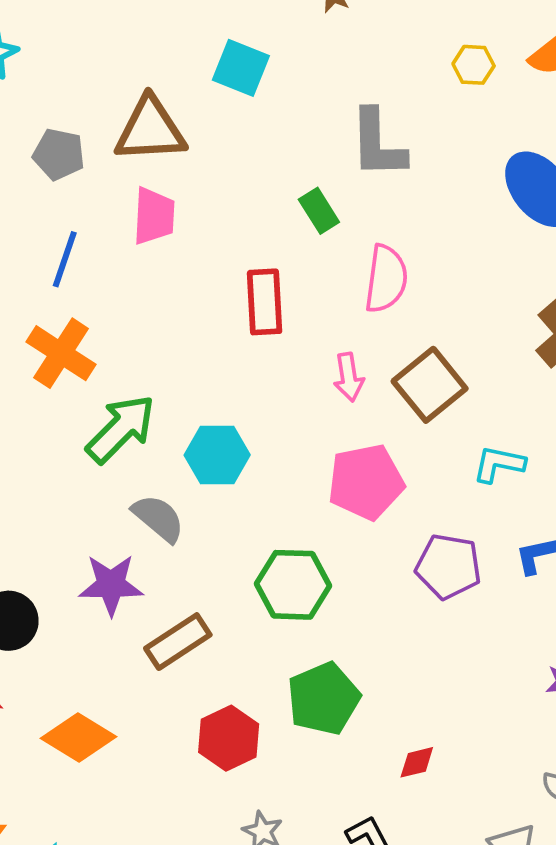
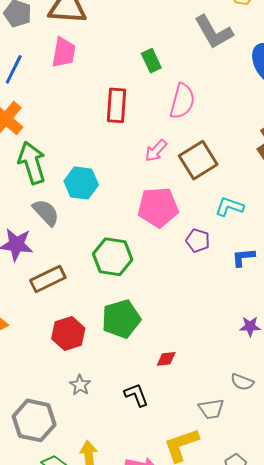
gray L-shape: (378, 144) -> (214, 32), moved, turned -36
pink arrow: (349, 377) -> (156, 151), turned 45
green arrow: (121, 429) -> (32, 163), turned -69
purple pentagon: (448, 566) -> (198, 241), moved, size x0.7

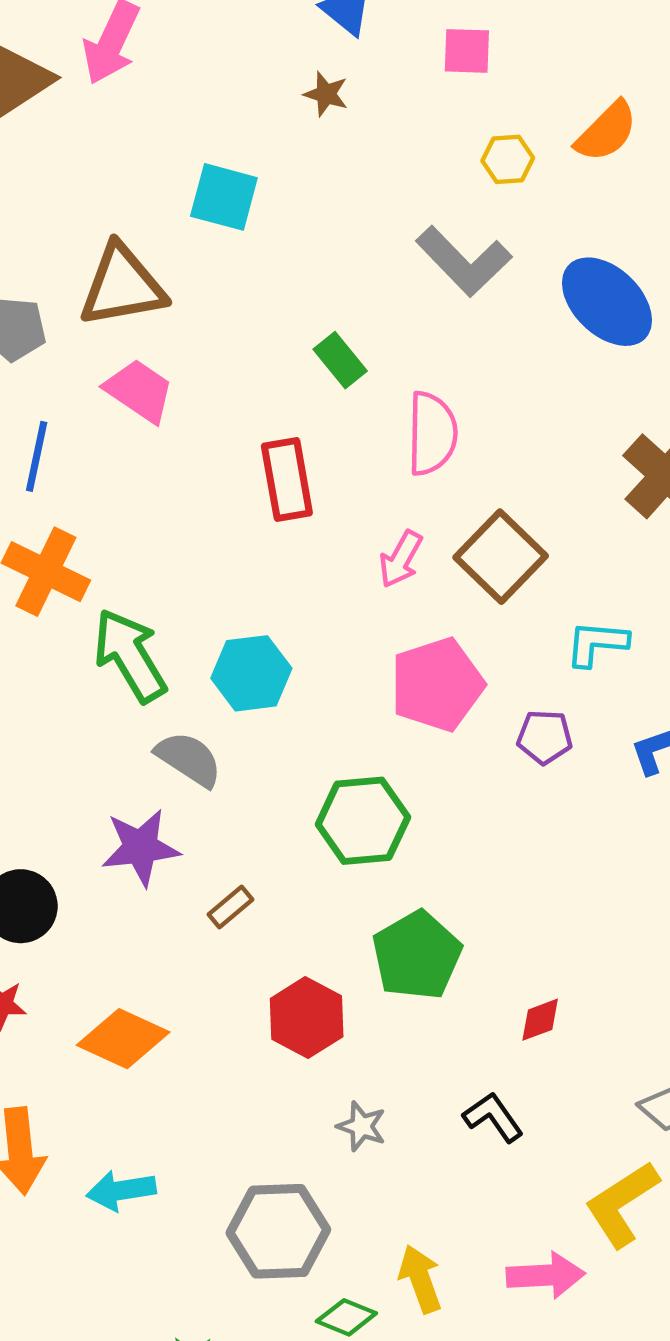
pink trapezoid: (64, 52) -> (139, 391), turned -52
brown rectangle: (48, 279) -> (231, 907), size x0.6

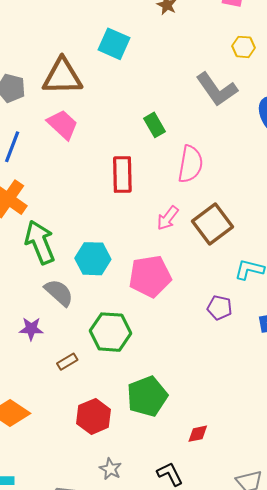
pink pentagon: (437, 685) -> (150, 276), moved
green hexagon: (363, 821) -> (111, 332), moved
purple star: (141, 847) -> (31, 329), size x0.7

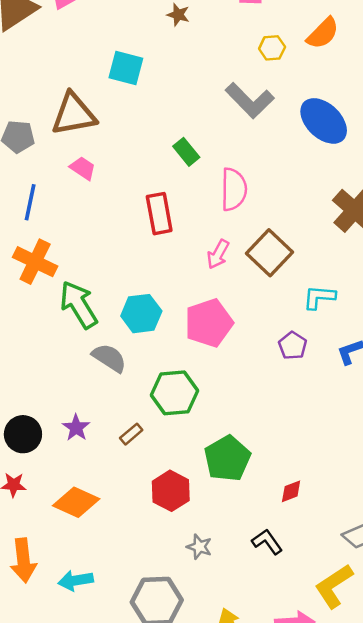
pink trapezoid: (63, 125) -> (83, 168), size x0.7
purple pentagon: (220, 308) -> (293, 346), turned 30
purple star: (31, 329) -> (76, 428), moved, turned -30

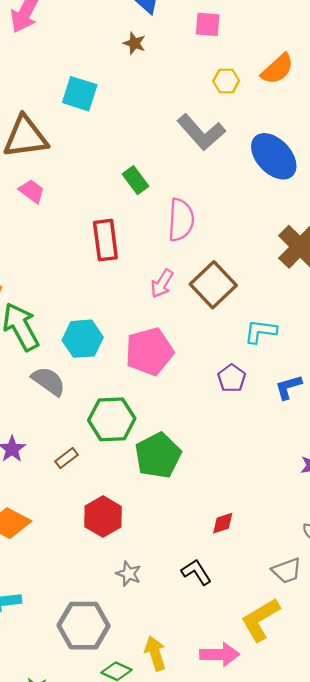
green pentagon: (227, 459) -> (158, 455), moved

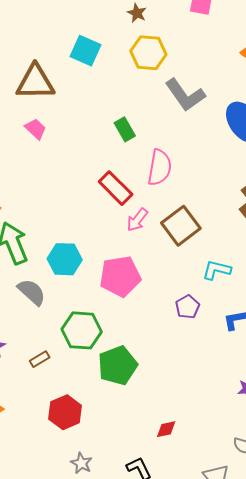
yellow hexagon: (226, 81) -> (148, 53), moved, size x1.6
red rectangle: (105, 240) -> (116, 188), moved, turned -44

